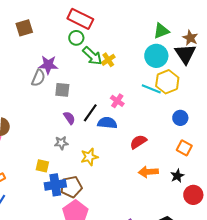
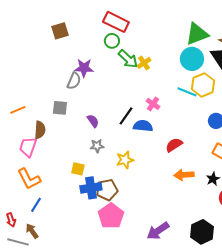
green triangle: (161, 31) -> (197, 34), size x1.4
gray square: (62, 90) -> (60, 108), moved
purple semicircle: (69, 118) -> (93, 121), moved

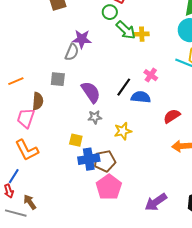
yellow cross: (144, 63) -> (142, 34), turned 32
purple semicircle: (93, 121) -> (91, 92), size x1.6
blue line: (36, 205) -> (14, 176), moved

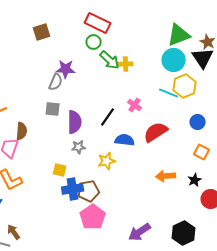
gray square: (58, 79) -> (53, 109), moved
purple semicircle: (91, 92) -> (75, 122), turned 35
blue semicircle: (141, 97) -> (125, 140), moved
red semicircle: (172, 116) -> (156, 132), moved, size x1.4

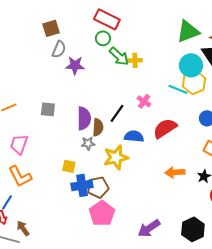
cyan circle: (174, 60) -> (191, 65), moved
gray semicircle: (56, 82) -> (59, 49), moved
gray square: (53, 109) -> (48, 109), moved
brown semicircle: (22, 131) -> (98, 127), moved
yellow star: (107, 161) -> (116, 157), size x1.4

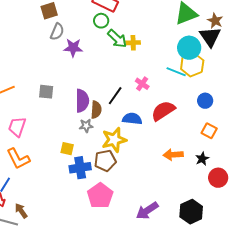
brown pentagon: (98, 187) -> (105, 161), moved

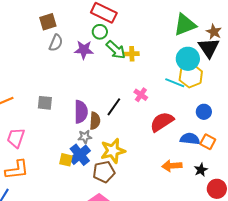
purple star: (73, 48) -> (84, 50), moved
blue semicircle: (132, 119) -> (190, 139), moved
orange L-shape: (18, 159) -> (17, 170), turned -70
blue cross: (80, 168) -> (80, 155), moved, turned -30

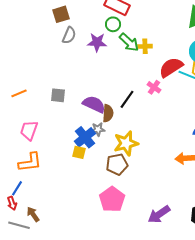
purple semicircle: (81, 112) -> (94, 104), turned -65
red semicircle: (162, 122) -> (171, 67), moved
blue cross: (80, 155) -> (85, 137), moved

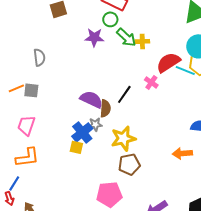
gray semicircle: (69, 35) -> (39, 57), moved, turned -30
gray square: (58, 95) -> (31, 90), moved
brown pentagon: (117, 164) -> (129, 164), moved
pink pentagon: (112, 199) -> (109, 194), turned 30

